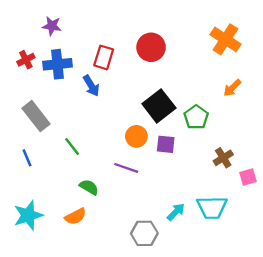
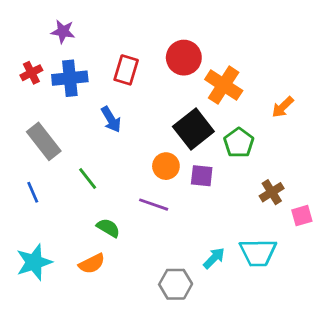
orange cross: (225, 39) -> (224, 85), moved
blue arrow: (91, 86) -> (111, 119), moved

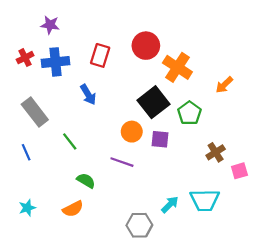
cyan star: (34, 262) -> (27, 208), size x0.6

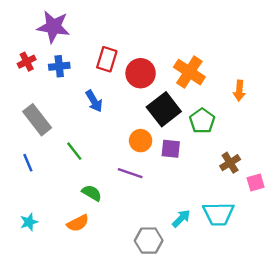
purple star: (50, 25) -> (53, 27), size x1.6
red circle: (146, 46) -> (141, 73), moved
blue cross: (56, 62) -> (59, 66), size x0.7
orange arrow: (224, 85) -> (239, 91), turned -42

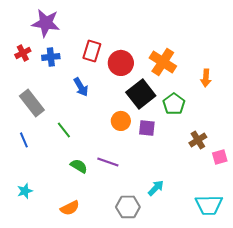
purple line: (130, 173) -> (108, 162), moved
cyan trapezoid: (218, 214) -> (209, 205), moved
orange semicircle: (78, 223) -> (70, 208), moved

